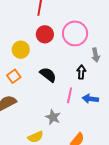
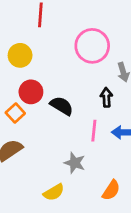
red circle: (45, 34) -> (31, 92), moved
yellow circle: (21, 50) -> (20, 55), moved

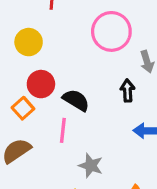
pink line: (94, 131) -> (63, 130), moved

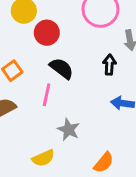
red circle: (41, 84) -> (47, 33), moved

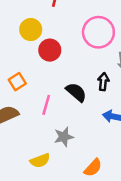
black semicircle: (61, 68) -> (76, 92), moved
gray star: (69, 130) -> (64, 137), turned 30

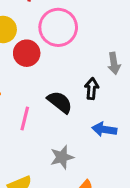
pink circle: (98, 32) -> (58, 27), moved
gray star: (64, 137) -> (62, 157), moved

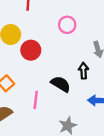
pink circle: (58, 27) -> (67, 25), moved, size x0.6

